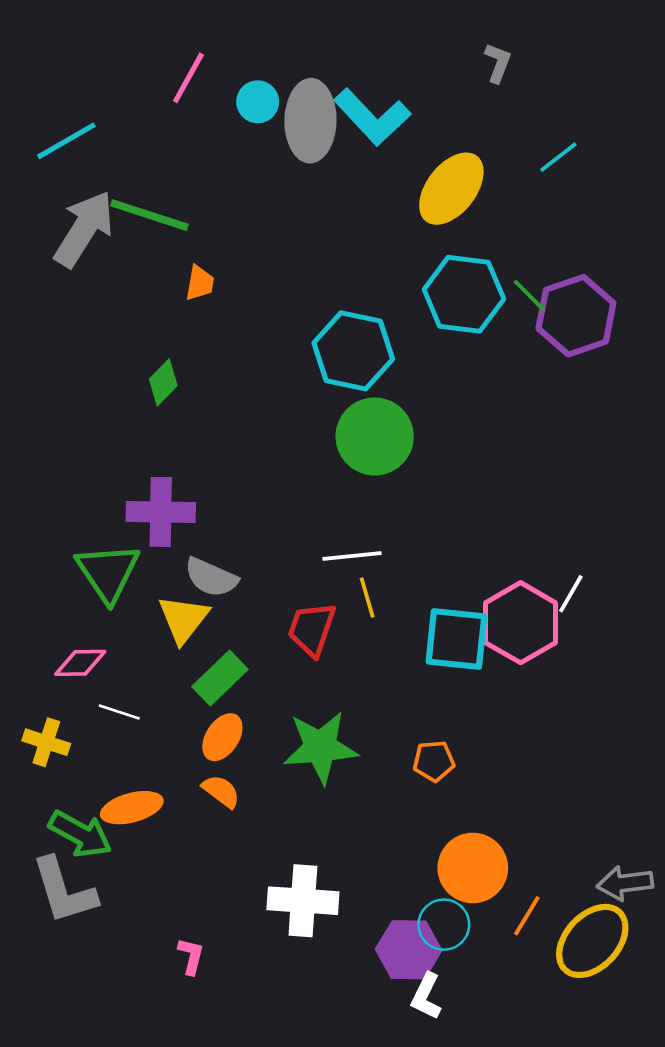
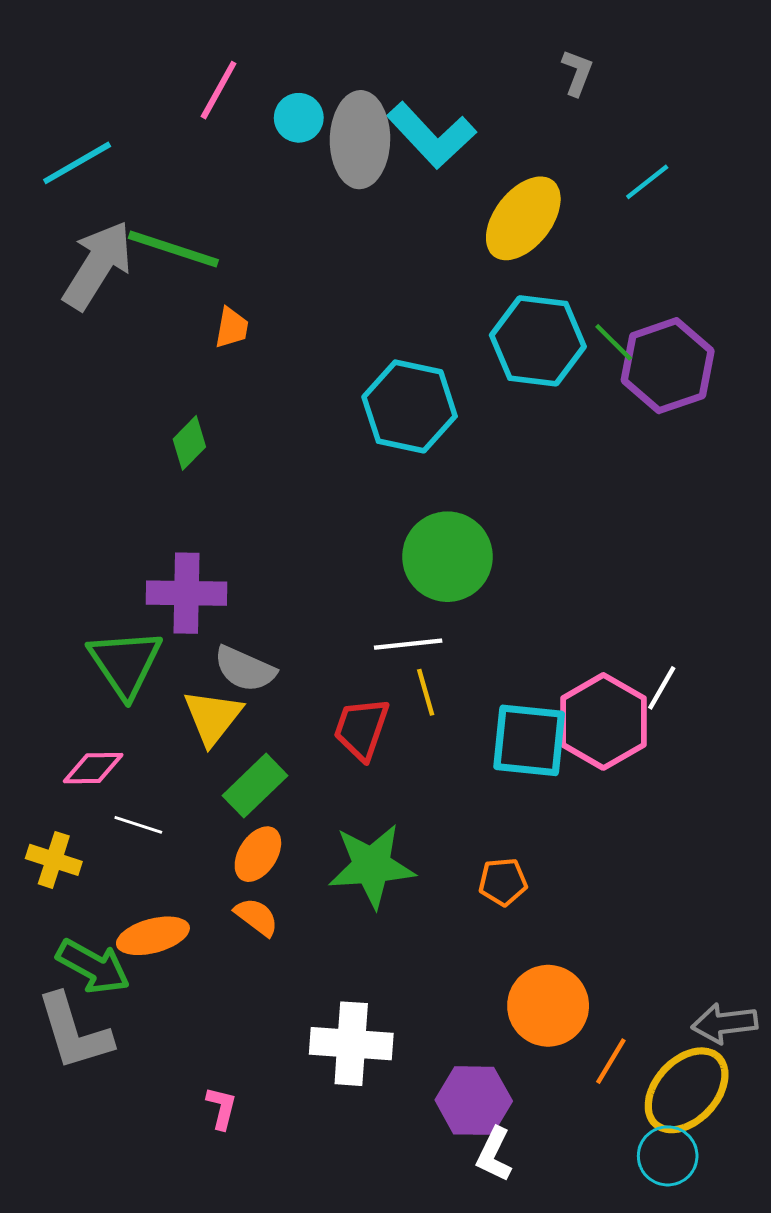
green circle: (375, 436) -> (447, 557), moved
cyan circle: (444, 925) -> (668, 1156), moved

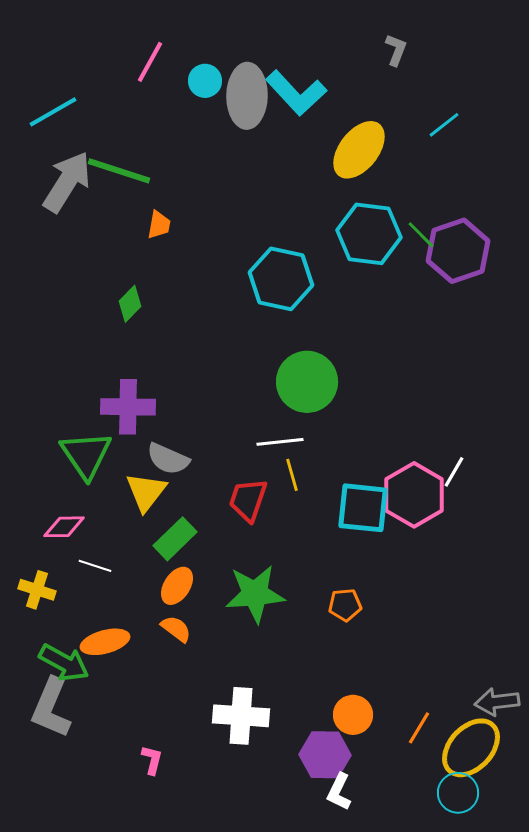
orange circle: (548, 1006) -> (353, 715), moved, size x0.7
gray L-shape: (74, 1032) -> (51, 708), turned 40

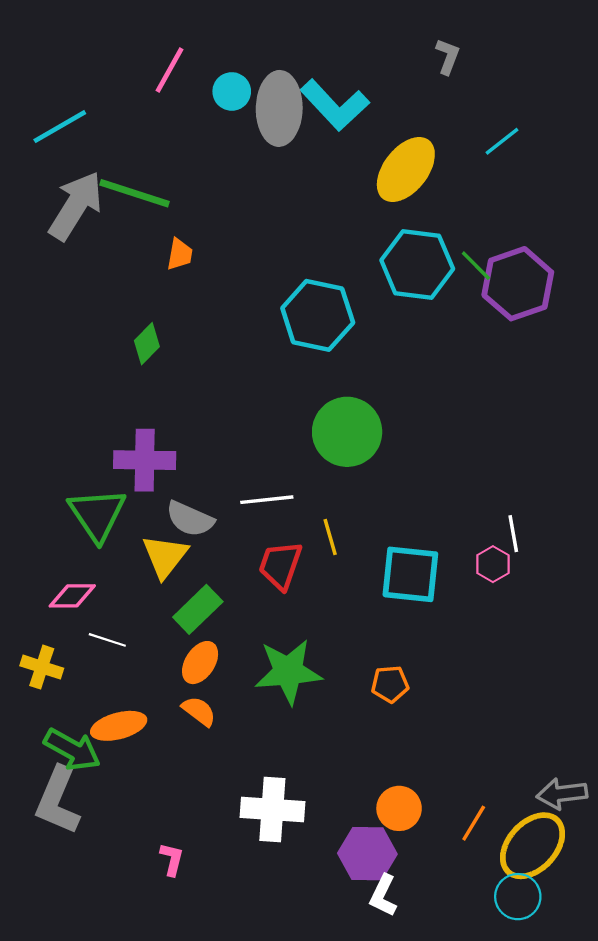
white line: (280, 442) -> (267, 500), moved
white line: (454, 472) -> (513, 534), turned -40
pink hexagon: (414, 495) -> (493, 564), moved, size x0.5

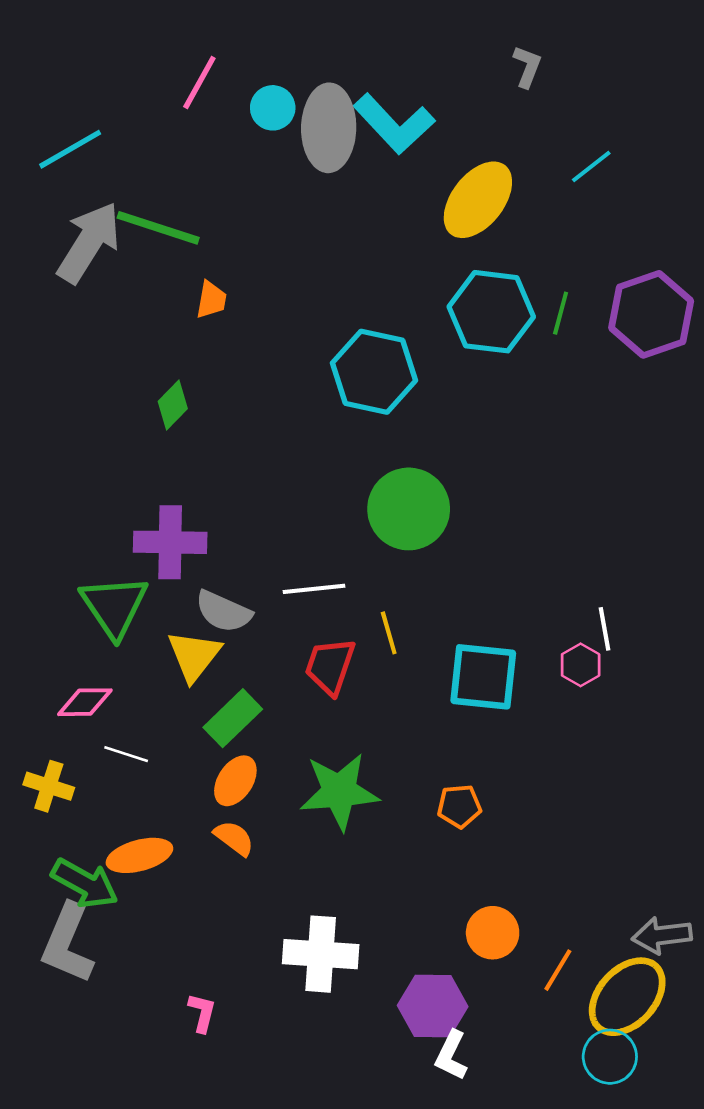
green line: (476, 266) -> (561, 313), turned 60
purple hexagon: (518, 284) -> (651, 314), moved
orange circle: (399, 808) -> (493, 933), moved

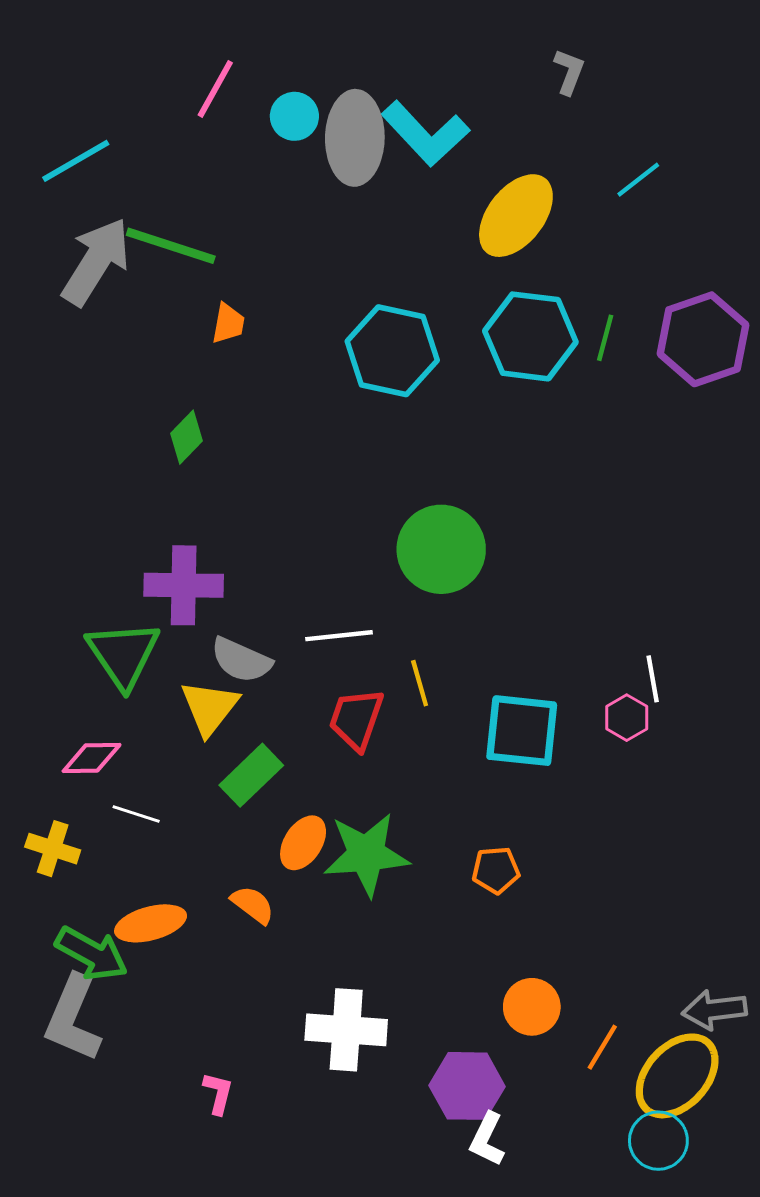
cyan hexagon: (374, 372) -> (392, 351), moved
orange ellipse: (235, 781) -> (303, 843), moved

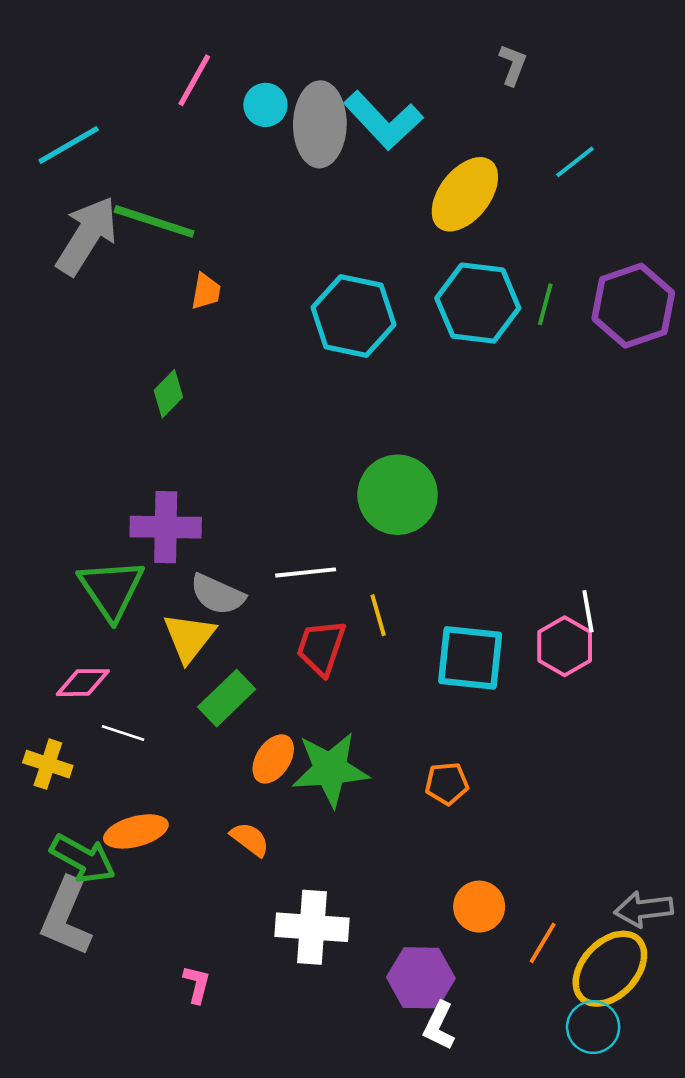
pink hexagon: (627, 718) -> (565, 646), size x1.4
orange semicircle: (253, 905) -> (250, 839), moved

